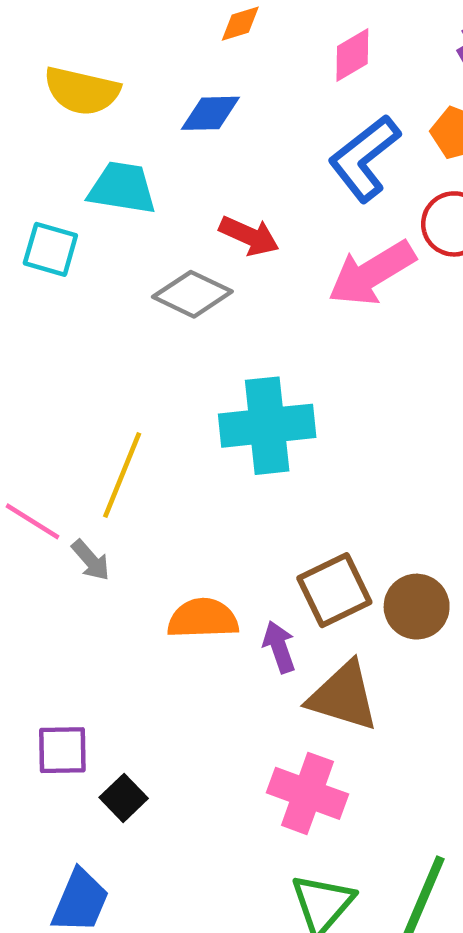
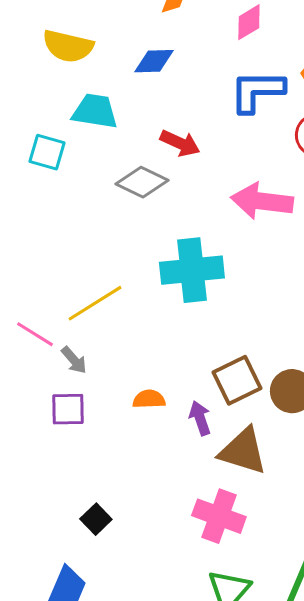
blue L-shape: (364, 158) -> (257, 91), turned 38
pink arrow: (372, 273) -> (262, 201), moved, turned 38
yellow line: (122, 475) -> (95, 303), turned 36
orange semicircle: (203, 619) -> (149, 399), size x0.7
purple square: (62, 750) -> (68, 409), moved

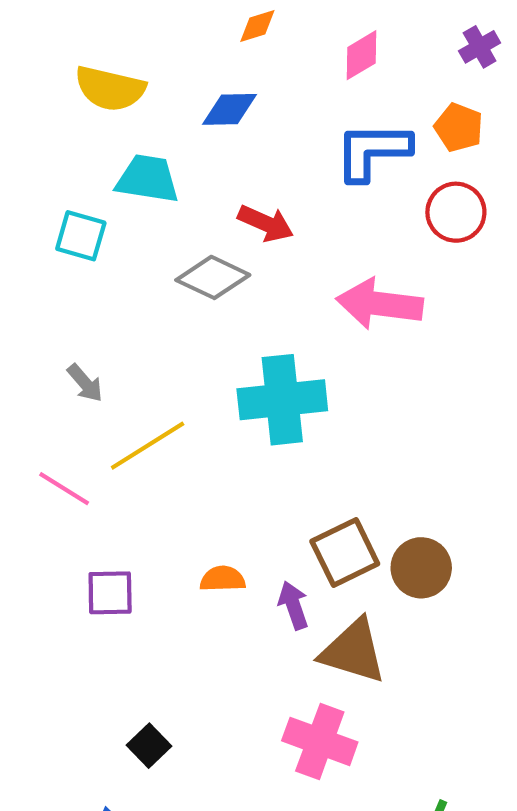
gray arrow: (74, 360) -> (85, 383), moved

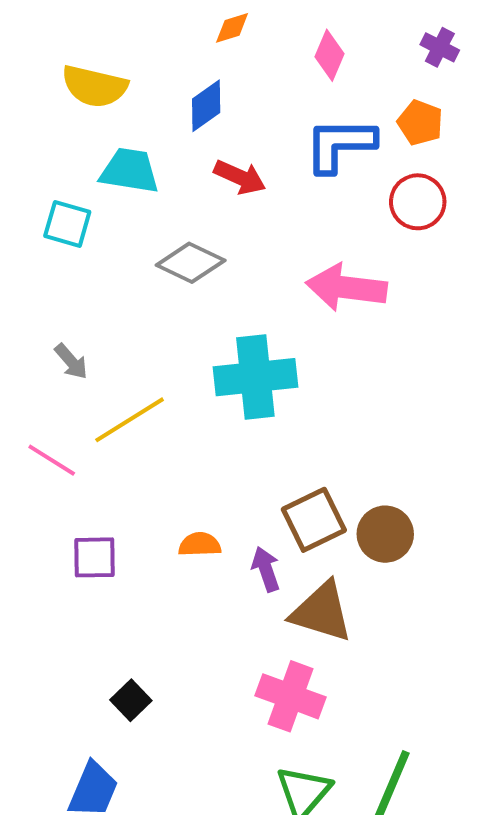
purple cross: (480, 47) -> (440, 47), turned -33
pink diamond: (361, 55) -> (329, 55), turned -36
blue diamond: (230, 109) -> (206, 106), turned -34
red arrow: (266, 223) -> (240, 177), moved

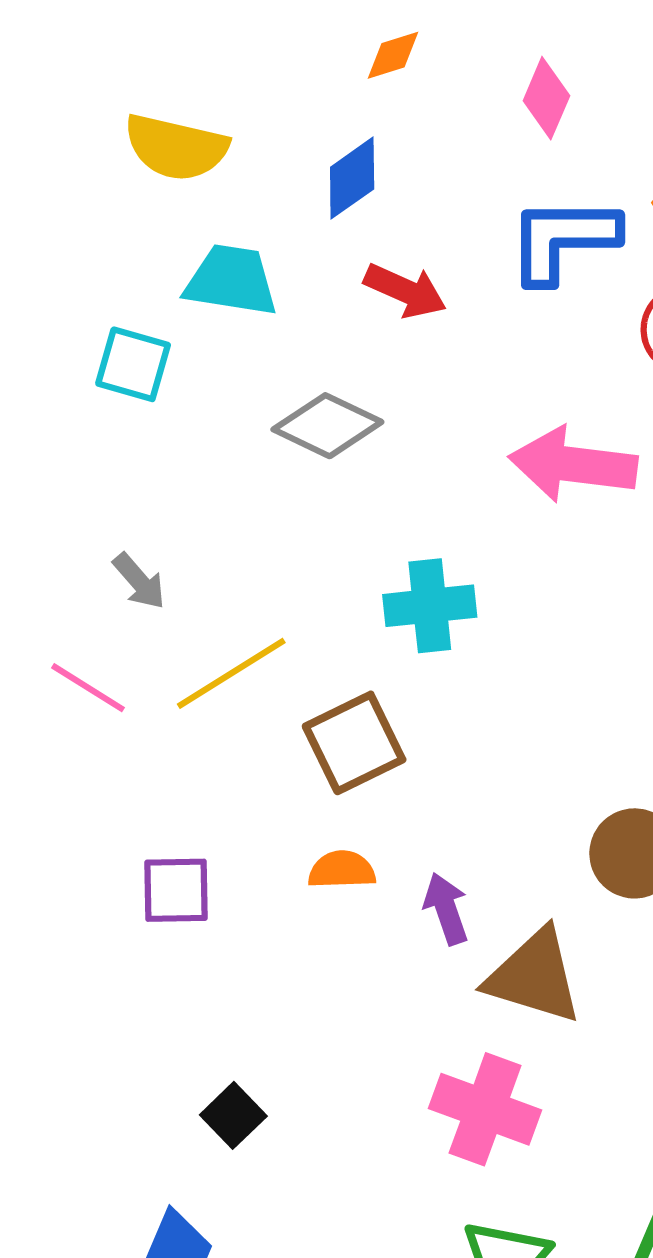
cyan cross: (255, 377) -> (430, 606), size x0.7
pink line: (52, 460) -> (88, 688), moved
brown square: (314, 520) -> (354, 743), moved

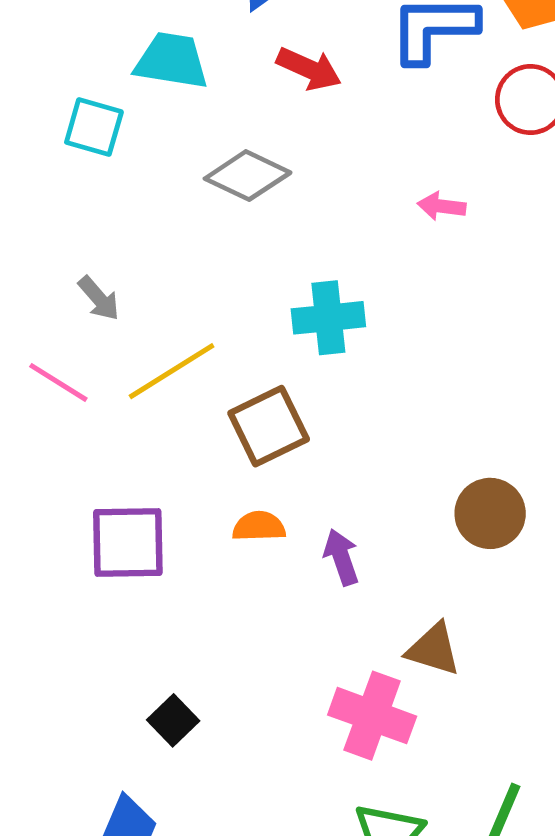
pink arrow: (573, 465) -> (442, 206), size x0.5
purple square: (176, 890) -> (128, 543), size x1.4
brown triangle: (534, 976) -> (433, 649), moved, size x0.7

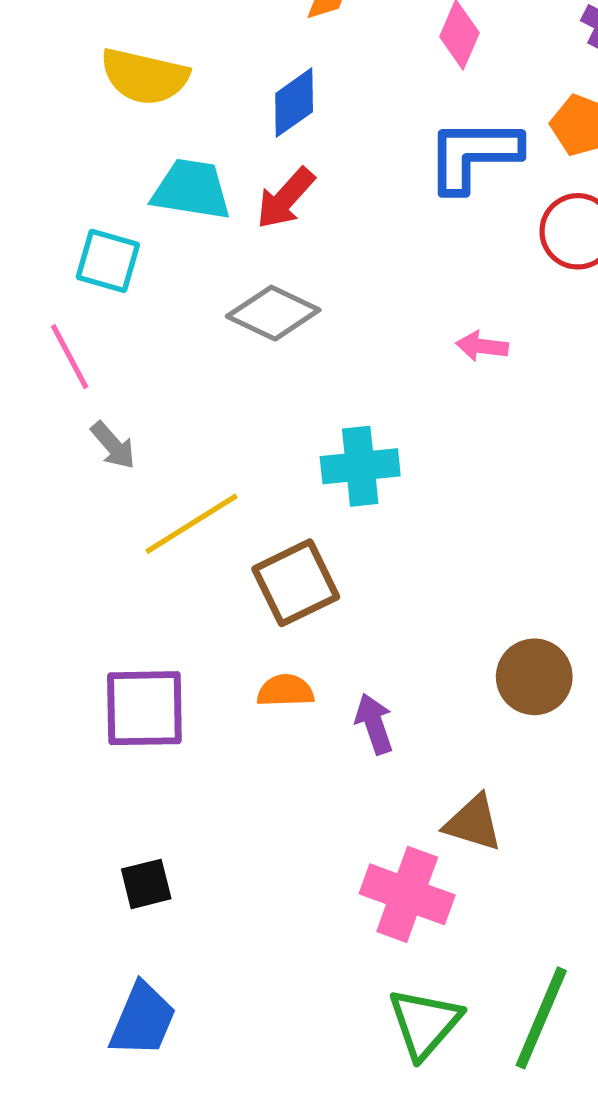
red arrow: (309, 69) -> (285, 198), moved, turned 108
pink line: (58, 382) -> (70, 357), moved, turned 30
black square: (173, 720) -> (146, 884), moved, turned 30

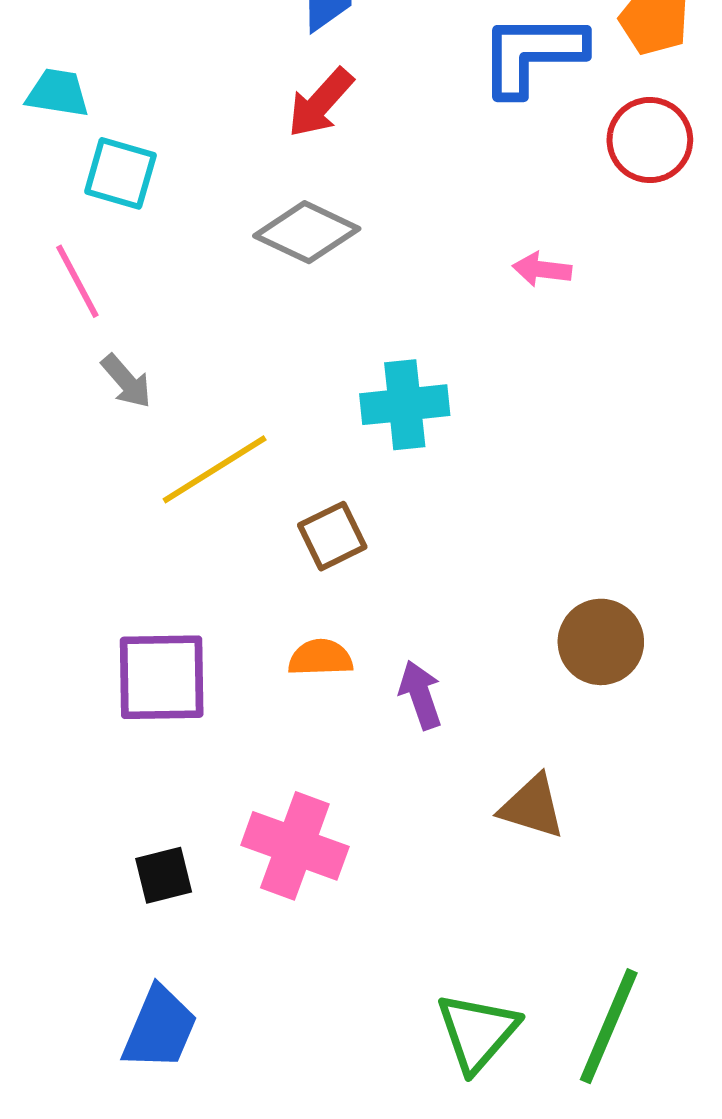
cyan trapezoid: (191, 190) -> (58, 93), moved, size x0.7
brown square: (296, 583) -> (332, 536), size x0.7
pink cross: (407, 894) -> (295, 846), moved

